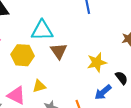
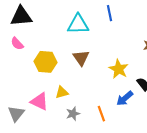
cyan triangle: (42, 30) -> (78, 24), moved
yellow star: (97, 62) -> (119, 69), turned -30

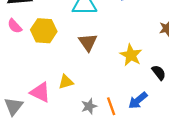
yellow hexagon: (46, 62) -> (44, 31), moved
blue arrow: (125, 98) -> (138, 100), moved
gray star: (73, 114) -> (89, 106), moved

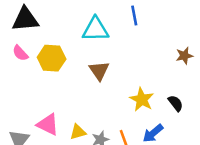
yellow star: (131, 55) -> (142, 99), moved
yellow triangle: (66, 82) -> (78, 132), moved

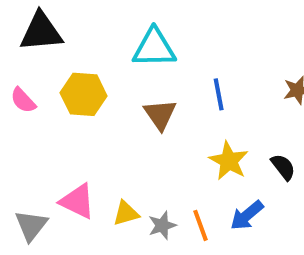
blue line: (134, 16) -> (219, 94), moved
pink semicircle: (20, 53) -> (23, 100), moved

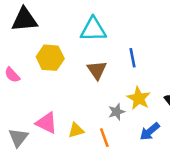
pink semicircle: (23, 100) -> (12, 75), moved
gray star: (162, 225) -> (117, 112), moved
orange line: (200, 225) -> (104, 138), moved

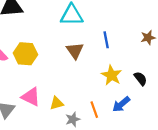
yellow hexagon: (50, 58) -> (25, 54), moved
gray star: (117, 112) -> (73, 119), moved
orange line: (104, 138) -> (94, 110), moved

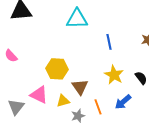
brown triangle: (75, 51) -> (80, 87), moved
yellow hexagon: (25, 54) -> (57, 69), moved

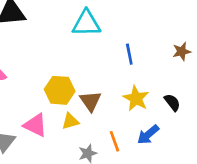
brown triangle: (80, 87) -> (90, 101), moved
yellow triangle: (63, 101) -> (70, 121), moved

